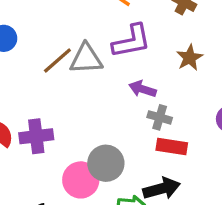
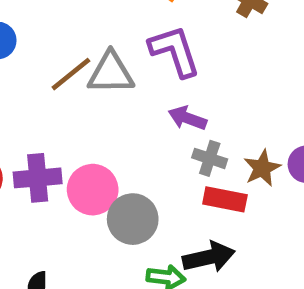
purple L-shape: (131, 41) -> (175, 51), turned -99
brown star: (190, 58) -> (262, 168), moved
pink circle: (81, 180) -> (93, 190), moved

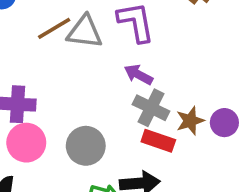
gray cross: (210, 158) -> (151, 108), size x1.4
pink circle: (93, 190) -> (26, 143), moved

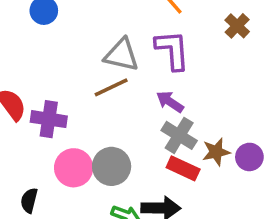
brown line: (54, 28) -> (111, 87), moved
pink circle: (26, 143) -> (74, 168), moved

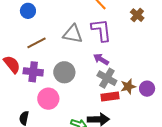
brown line: (111, 87) -> (36, 43), moved
gray circle: (112, 166) -> (64, 72), moved
red rectangle: (183, 168) -> (110, 97), turned -30

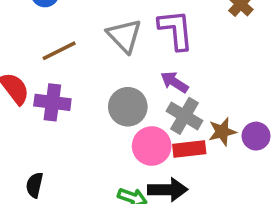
gray triangle: (73, 34) -> (124, 36), turned 35
gray circle: (64, 72) -> (128, 107), moved
pink circle: (48, 99) -> (152, 146), moved

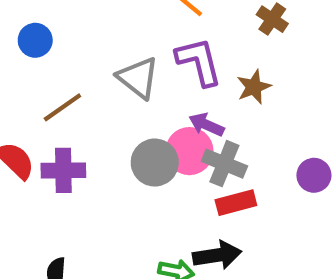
brown star: (222, 132) -> (254, 87), moved
pink circle: (152, 146) -> (189, 151), moved

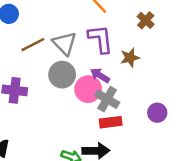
brown line: (62, 107) -> (33, 45), moved
gray circle: (155, 163) -> (62, 75), moved

